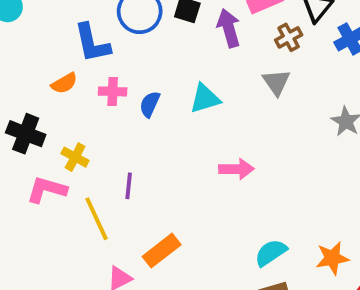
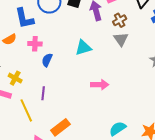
brown cross: (289, 37) -> (120, 20), moved
blue semicircle: (150, 104) -> (47, 60), moved

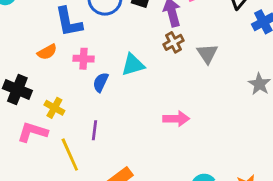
brown cross: (120, 20) -> (174, 42), moved
cyan triangle: (83, 48) -> (133, 65), moved

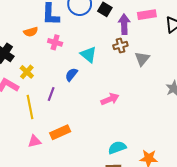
cyan triangle: (133, 65) -> (88, 55), turned 42
blue semicircle: (101, 82) -> (71, 75), moved
pink arrow: (176, 119) -> (110, 99), turned -36

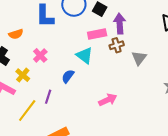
pink rectangle: (147, 15) -> (97, 34), moved
orange semicircle: (31, 32) -> (16, 34), moved
pink cross: (55, 42) -> (40, 55), moved, turned 32
yellow line: (30, 107) -> (27, 111), turned 50

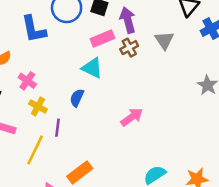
pink cross: (40, 55) -> (27, 81), moved
gray triangle: (139, 58) -> (164, 40), moved
yellow cross: (23, 75) -> (38, 106), moved

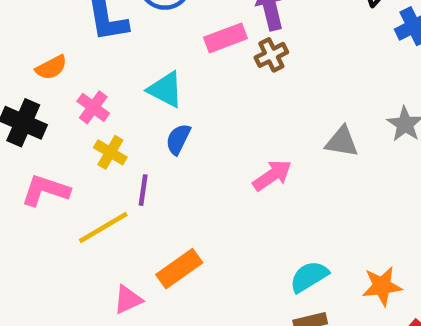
gray triangle: (164, 40) -> (342, 142), moved, turned -48
cyan triangle: (92, 68) -> (165, 90), moved
yellow line: (35, 150) -> (103, 227), turned 32

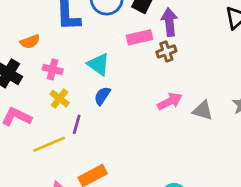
pink cross: (93, 107) -> (53, 69), turned -30
pink arrow: (272, 175) -> (170, 101), moved

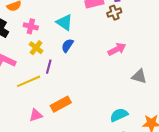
gray triangle: (203, 110) -> (139, 76), moved

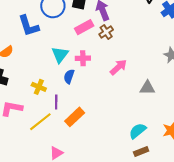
cyan triangle: (64, 22) -> (60, 55), turned 48
pink cross: (31, 26) -> (83, 58), moved
orange rectangle: (61, 104) -> (75, 117), moved

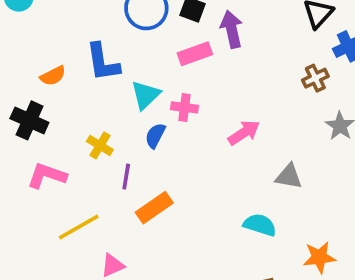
blue L-shape: (29, 26) -> (103, 62), moved
brown cross: (106, 32) -> (315, 78), moved
yellow line: (40, 122) -> (79, 227), moved
cyan semicircle: (138, 131) -> (260, 225), moved, turned 48

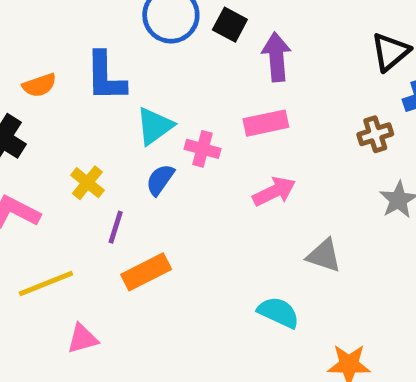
pink rectangle: (195, 54) -> (266, 123), moved

